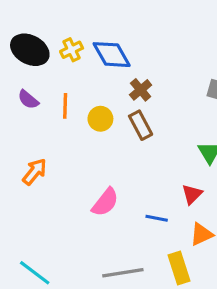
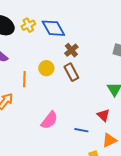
orange line: (65, 106) -> (24, 79), moved
red triangle: (192, 194) -> (103, 115), turned -32

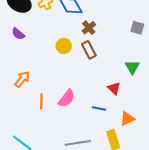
orange line: (24, 79) -> (41, 101), moved
red triangle: (103, 115) -> (114, 88), moved

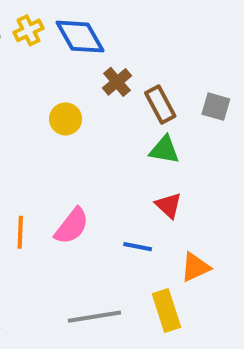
gray square: (137, 28) -> (216, 107), moved
brown rectangle: (89, 50) -> (160, 105), moved
green triangle: (132, 67) -> (164, 150), moved, turned -49

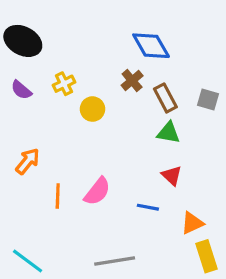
yellow cross: (28, 30) -> (64, 84), moved
blue diamond: (80, 37) -> (151, 46), moved
yellow rectangle: (166, 310) -> (206, 256), moved

